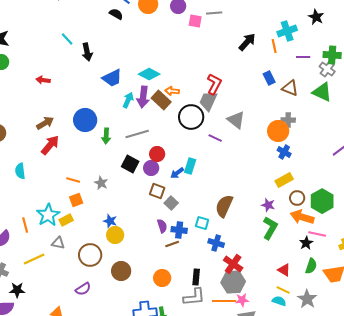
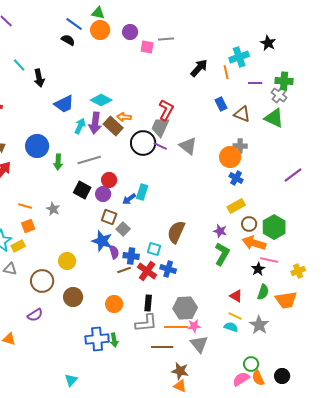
purple line: (215, 138) -> (160, 146), moved
blue star: (110, 221) -> (102, 241), moved, size x1.5
red cross: (233, 264) -> (147, 271), moved

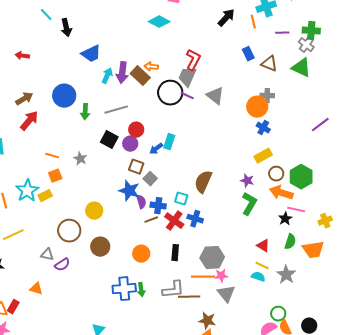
cyan diamond: (101, 100) -> (159, 22), moved
gray triangle: (10, 269) -> (47, 255), moved
gray L-shape: (146, 323) -> (173, 290), moved

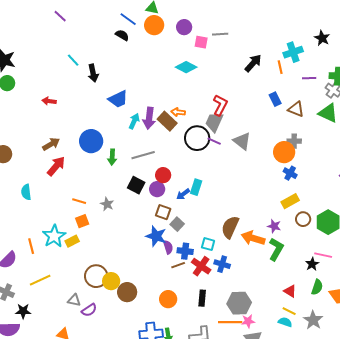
orange arrow: (281, 193) -> (253, 238), moved
yellow circle: (94, 211) -> (111, 281), moved

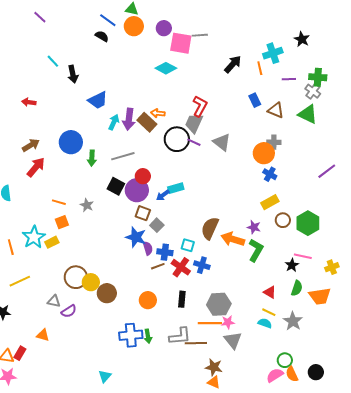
pink square: (201, 42) -> (181, 43), size x1.6
cyan rectangle: (196, 187) -> (176, 188), turned 56
purple circle: (157, 189) -> (137, 190), size x1.5

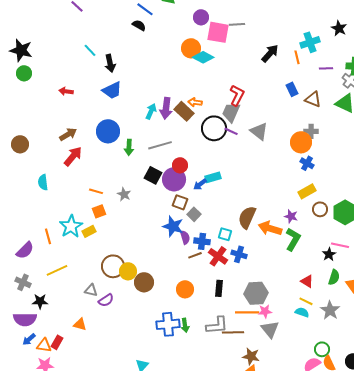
orange circle: (134, 26) -> (191, 48), moved
blue trapezoid: (98, 100) -> (112, 90), moved

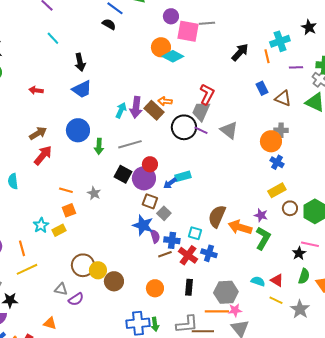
cyan line: (90, 50) -> (53, 38), moved
cyan star: (71, 226) -> (41, 225), size x0.7
orange line: (48, 236) -> (22, 248), moved
cyan semicircle: (302, 312) -> (258, 281), moved

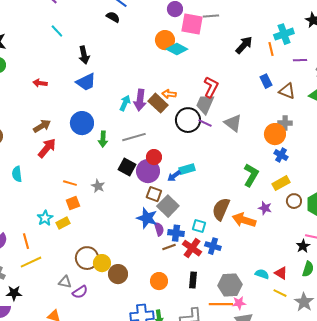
gray square: (164, 213) -> (168, 206), size x1.5
green L-shape: (263, 238) -> (251, 175), moved

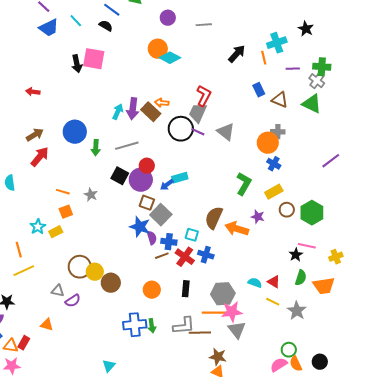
pink square: (192, 24) -> (94, 59), moved
cyan line: (57, 31) -> (76, 21), moved
blue trapezoid: (86, 82) -> (49, 28), moved
pink star: (239, 303) -> (232, 312), size x1.5

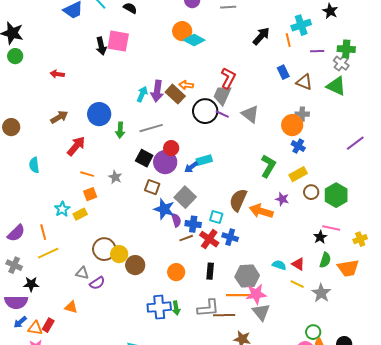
red arrow: (40, 157) -> (76, 146), moved
brown square: (147, 203) -> (152, 187), moved

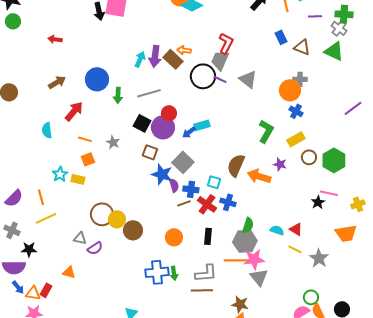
cyan semicircle: (34, 165) -> (47, 130), moved
yellow rectangle: (80, 214) -> (78, 179), turned 40
green semicircle: (325, 260) -> (248, 225), moved
brown line: (224, 315) -> (202, 290), moved
blue arrow: (20, 322) -> (18, 287), turned -88

